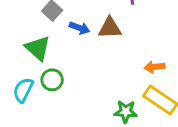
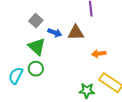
green triangle: (38, 48) -> (37, 47), moved
orange arrow: (154, 67) -> (99, 54), moved

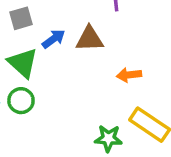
gray square: (36, 21) -> (21, 18), turned 32
blue arrow: (55, 33) -> (54, 39), turned -56

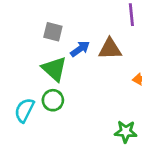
gray square: (21, 18) -> (53, 32), turned 30

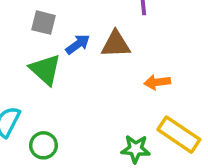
green circle: (53, 100) -> (43, 145), moved

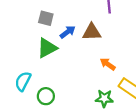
green triangle: (45, 70) -> (47, 48), turned 50
orange arrow: (157, 82) -> (108, 64), moved, turned 42

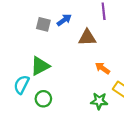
blue arrow: (68, 32) -> (64, 20), moved
green triangle: (47, 48) -> (40, 66), moved

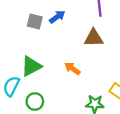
brown triangle: (87, 37) -> (94, 38), moved
orange arrow: (102, 68) -> (72, 69), moved

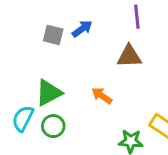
green circle: (35, 102) -> (53, 126), moved

